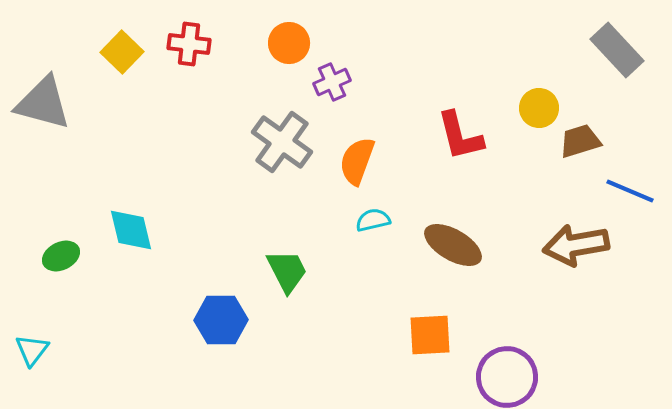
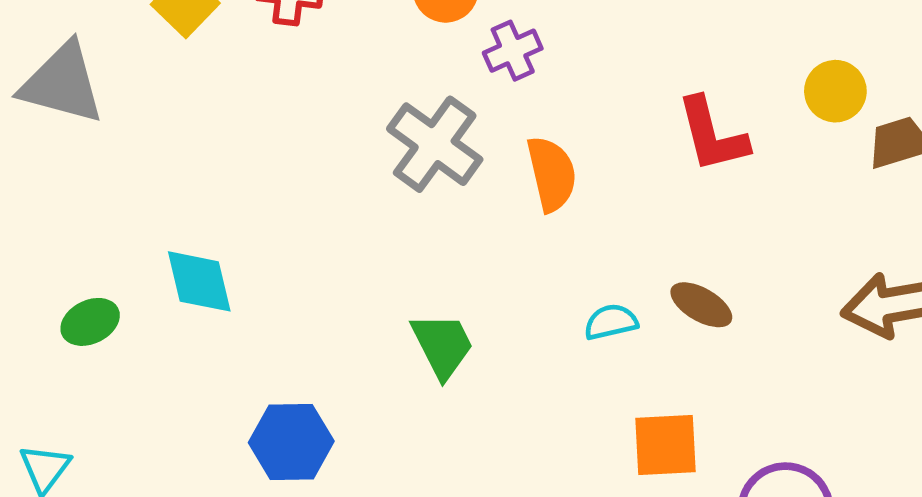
orange semicircle: (357, 161) -> (552, 174), turned 147
cyan semicircle: (373, 220) -> (611, 322), moved
brown ellipse: (453, 245) -> (701, 305), size x0.7
blue hexagon: (221, 320) -> (291, 442), moved

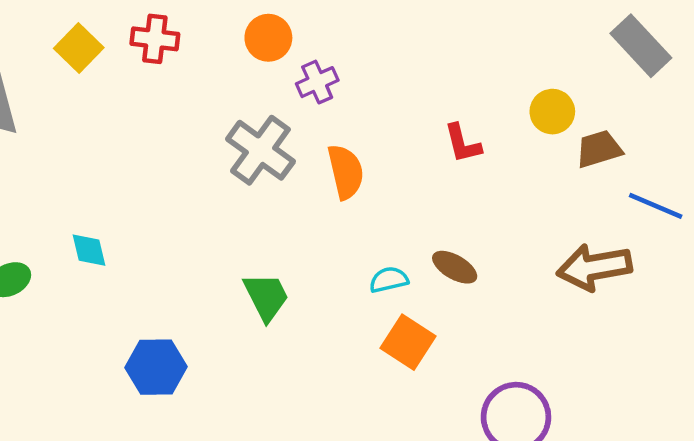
red L-shape: (712, 135) -> (463, 143), size x0.7
cyan diamond: (199, 281) -> (89, 250), size x0.7
orange square: (665, 445) -> (408, 342), moved, turned 36

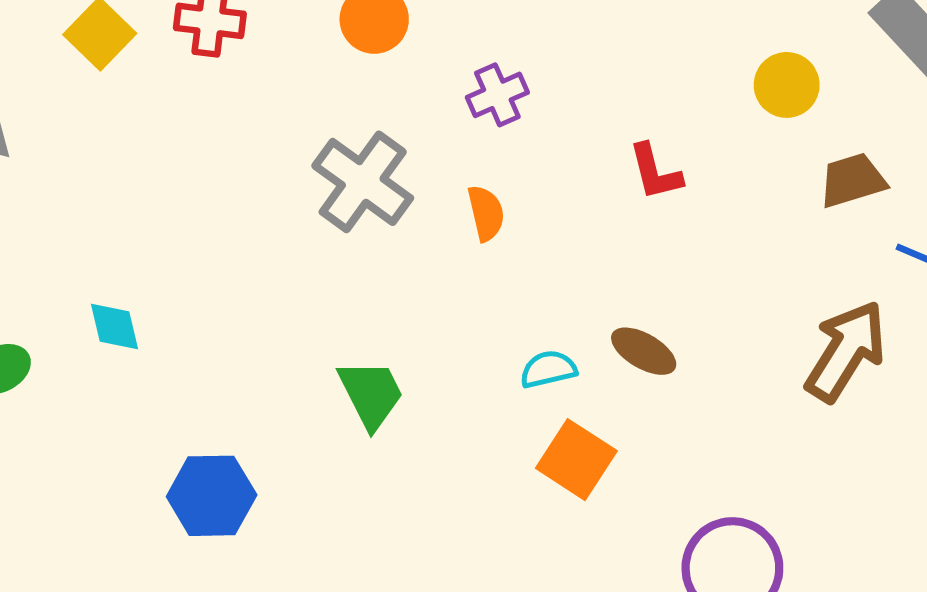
purple cross: (317, 82) -> (497, 95), moved
yellow circle: (552, 112) -> (787, 85), moved
orange semicircle: (346, 172) -> (486, 213), size x0.7
brown arrow: (594, 267) -> (846, 351), turned 132

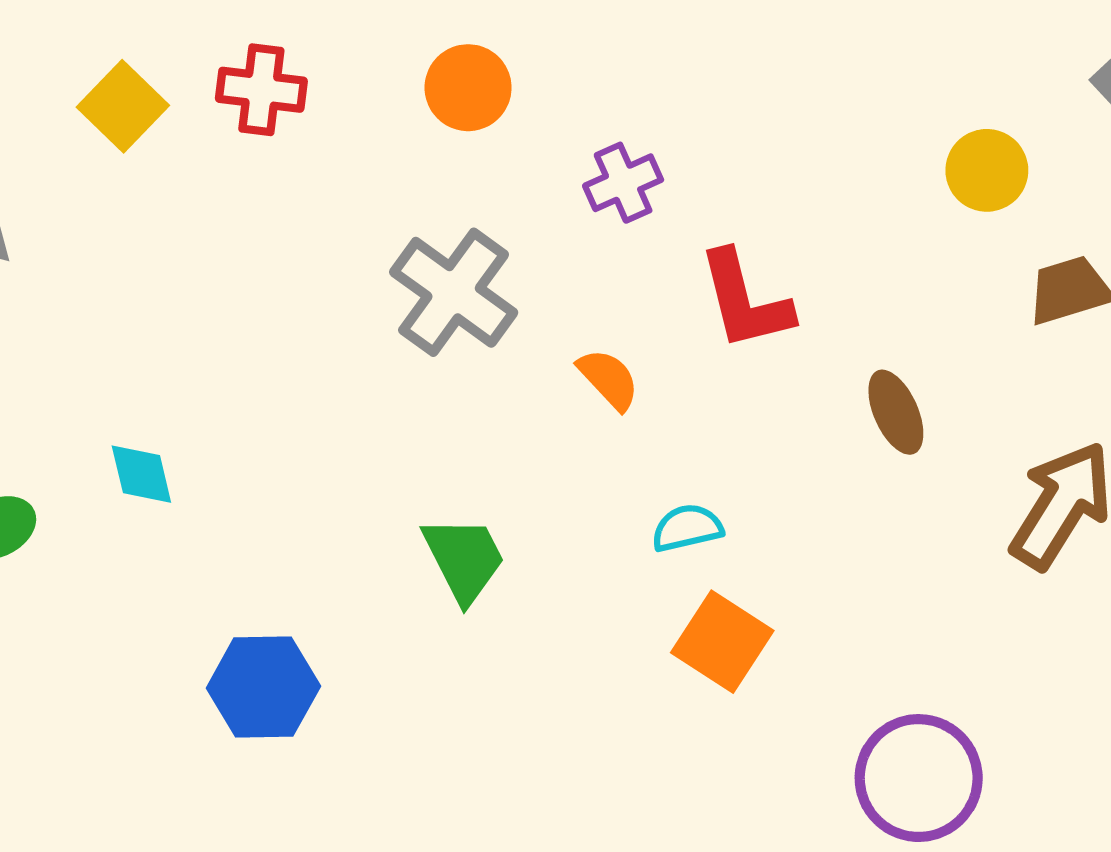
red L-shape: (655, 172) -> (745, 301), moved, size x1.4
orange semicircle: (486, 213) -> (609, 379), moved, turned -30
brown ellipse: (644, 351) -> (896, 412), moved, turned 36

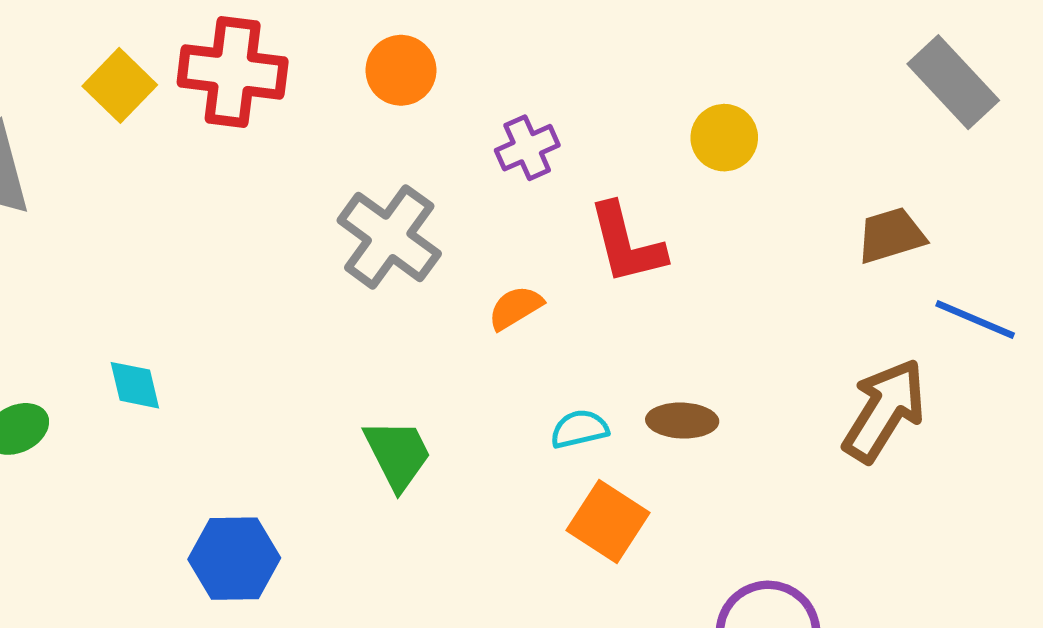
red cross: (261, 90) -> (233, 72), size x1.5
yellow circle: (987, 170) -> (724, 138), moved
orange semicircle: (609, 379) -> (515, 308), turned -78
brown ellipse: (896, 412) -> (682, 421), moved, turned -64

